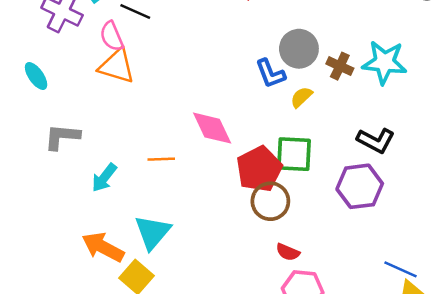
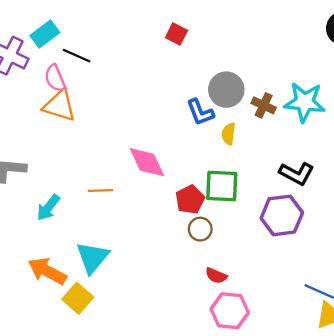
yellow semicircle: (301, 97) -> (229, 134), turned -40
red pentagon: (259, 169) -> (190, 200), size x0.7
brown circle: (270, 201) -> (200, 229), size x0.7

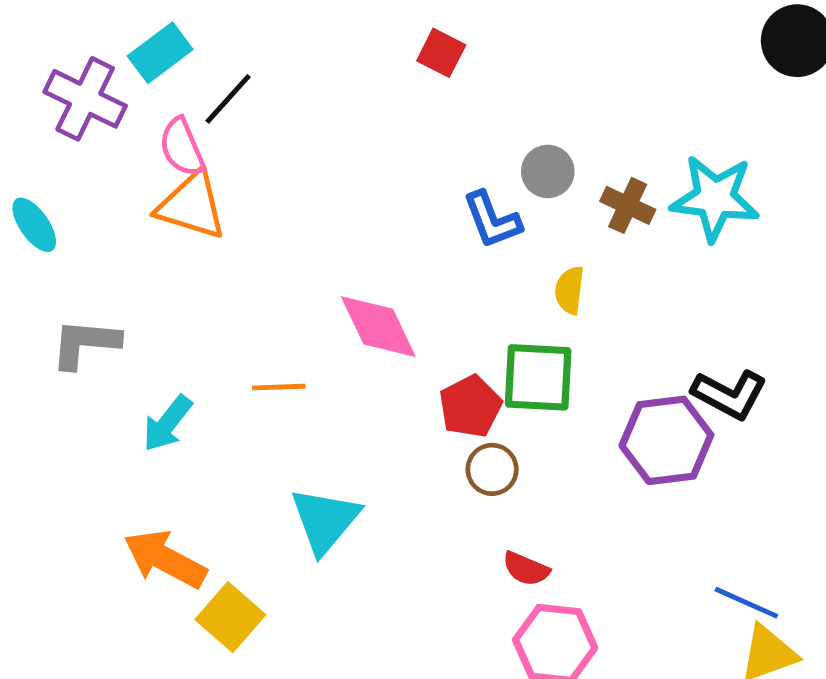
black line: (77, 56) -> (228, 99), turned -72
gray circle: (226, 90) -> (548, 171), size x0.7
yellow semicircle: (229, 134) -> (570, 290), moved
black L-shape: (297, 174) -> (729, 394), moved
cyan triangle: (92, 257) -> (325, 520), moved

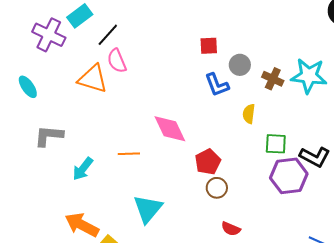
red square: (441, 53) -> (209, 46), moved, turned -30
pink semicircle: (182, 147) -> (117, 61), moved
green square: (538, 377) -> (276, 144), moved, size x0.7

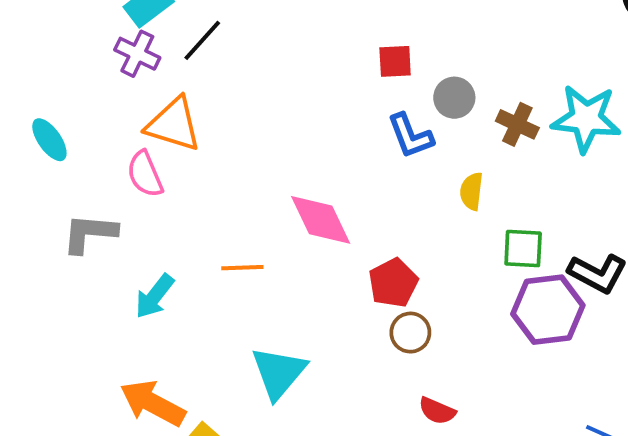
purple cross: (49, 35) -> (137, 54), moved, size x0.7
pink semicircle: (117, 61) -> (145, 174), moved

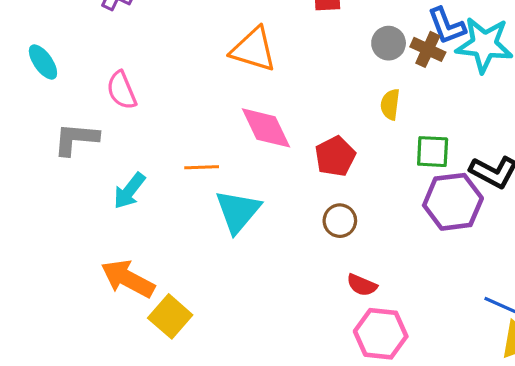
gray circle: (454, 98) -> (389, 43), moved
orange triangle: (174, 124) -> (253, 49), moved
blue L-shape: (410, 136) -> (447, 26), moved
red pentagon: (393, 283) -> (335, 156), moved
cyan triangle: (279, 373) -> (238, 211), moved

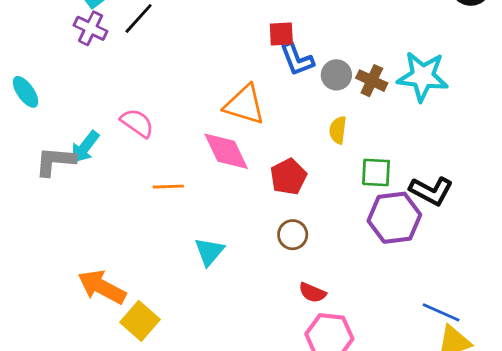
blue L-shape: (447, 26) -> (297, 59), moved
orange triangle: (253, 49) -> (245, 105), moved
pink semicircle: (122, 90) -> (137, 123), moved, turned 148
cyan arrow: (129, 191) -> (85, 147), moved
cyan triangle: (238, 211) -> (209, 252), moved, size x0.7

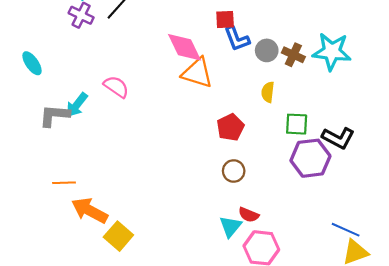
pink diamond: (226, 151) -> (185, 47), moved
orange line: (168, 187) -> (64, 183), moved
cyan triangle: (209, 252) -> (230, 226), moved

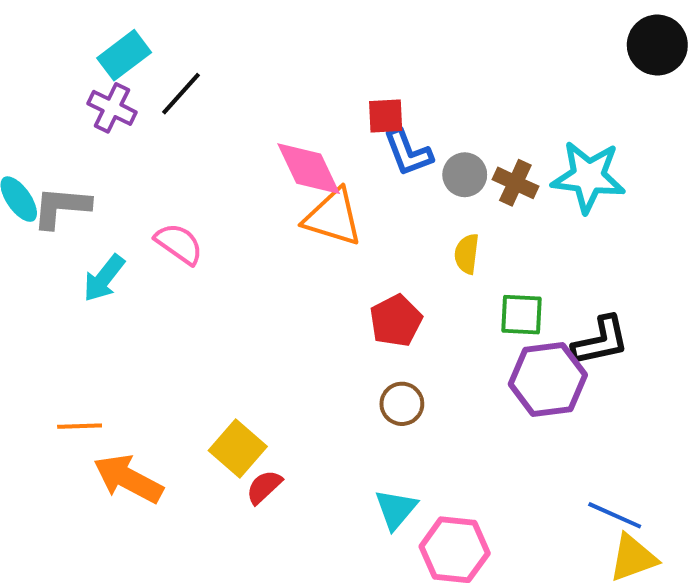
gray L-shape: (54, 116) -> (61, 207), moved
black L-shape: (338, 138) -> (601, 341), turned -40
red semicircle: (249, 215) -> (264, 487), moved, turned 114
yellow square: (118, 236) -> (238, 448), moved

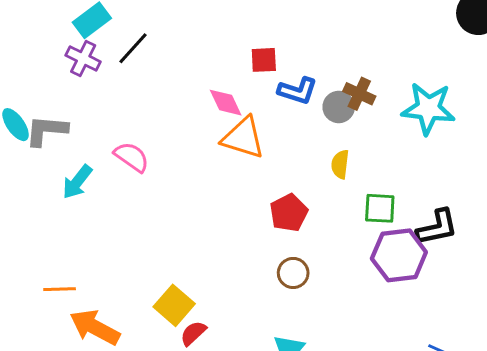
red square: (386, 116) -> (264, 60), moved
blue L-shape: (408, 152) -> (298, 91), turned -51
pink diamond: (309, 169) -> (226, 103), size x0.7
brown cross: (515, 183) -> (359, 94), moved

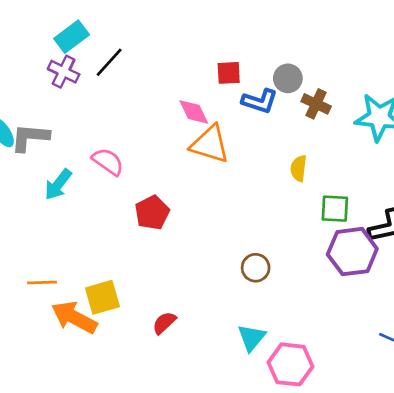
gray circle: (339, 107) -> (288, 78), moved
red pentagon: (289, 213) -> (152, 213), moved
yellow square: (174, 305) -> (102, 297), moved, turned 33

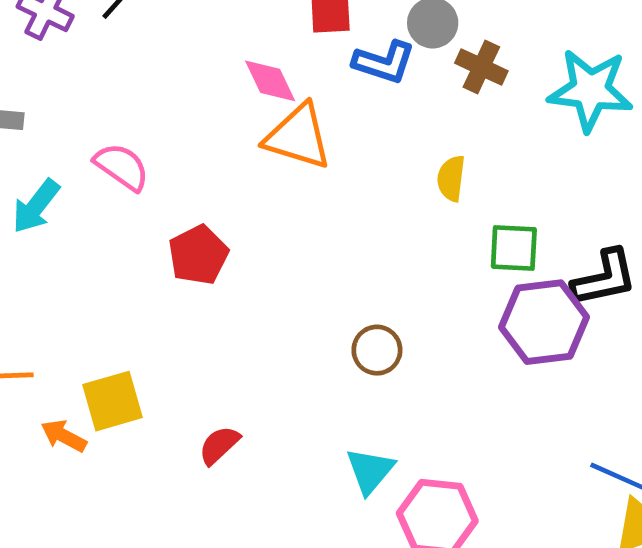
orange arrow: (74, 317) -> (64, 436), size x0.6

